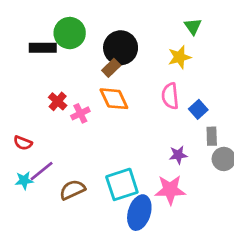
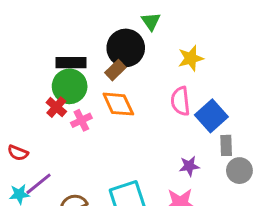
green triangle: (193, 26) -> (151, 21), moved
green circle: (70, 33) -> (70, 86), moved
black rectangle: (43, 48) -> (71, 63), moved
blue square: (198, 109) -> (211, 116), size x1.5

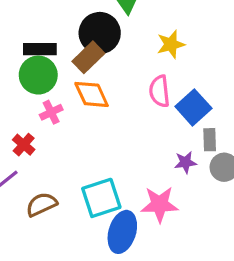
brown rectangle: (115, 70) -> (88, 57), size x1.4
red cross: (56, 107) -> (24, 145), moved
purple star: (189, 166) -> (185, 162), moved

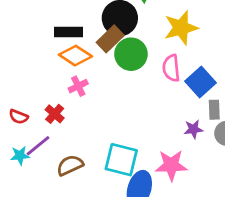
yellow star: (171, 44) -> (181, 28), size x1.4
green circle: (38, 75) -> (131, 54), moved
orange diamond: (92, 94) -> (75, 56), moved, turned -32
cyan square: (101, 198) -> (121, 160), turned 32

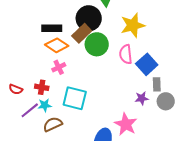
red cross: (55, 114) -> (42, 87), turned -32
cyan star: (20, 156) -> (45, 105), moved
cyan square: (121, 160) -> (75, 98), moved
pink star: (171, 165) -> (126, 124), turned 30

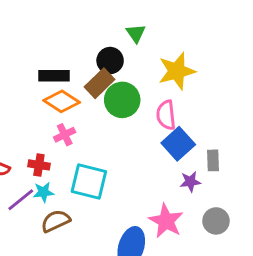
black circle: (89, 18) -> (110, 61), size x0.7
blue square: (147, 64) -> (178, 144), moved
gray circle: (166, 101) -> (216, 221), moved

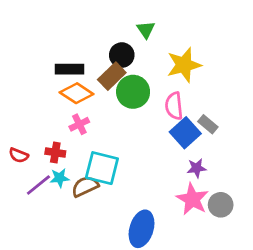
gray rectangle: (213, 160) -> (208, 124), moved, turned -48
brown semicircle: (56, 221) -> (85, 186), moved
pink star: (166, 221) -> (192, 199), moved

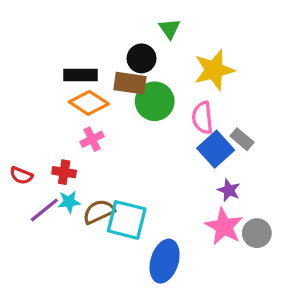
brown rectangle: (112, 76) -> (130, 83), turned 52
cyan square: (102, 168) -> (127, 220), moved
purple star: (197, 168) -> (229, 190), turned 30

